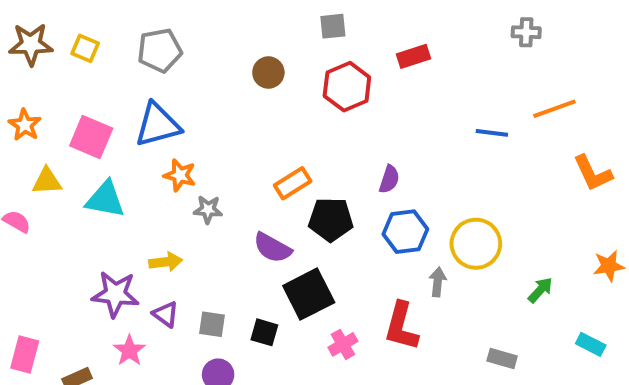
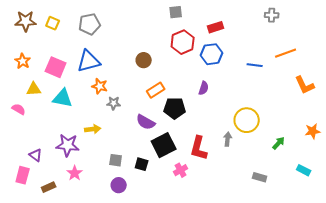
brown circle: (268, 73) -> (144, 60), moved
blue hexagon: (405, 232) -> (212, 54), moved
purple triangle: (166, 314) -> (36, 155), moved
red L-shape: (401, 326) -> (199, 148), moved

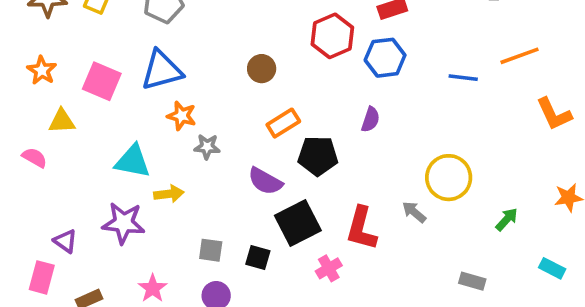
cyan triangle: (63, 98) -> (133, 161), moved
gray arrow: (228, 139) -> (414, 212), turned -56
pink star: (75, 173) -> (153, 288), moved

